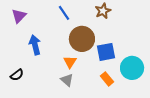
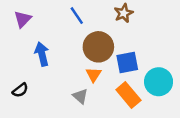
orange triangle: (70, 62) -> (94, 75), moved
orange rectangle: (107, 79) -> (128, 95), size x1.5

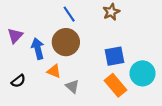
purple triangle: (23, 19) -> (15, 36), moved
brown circle: (98, 47) -> (66, 42), moved
orange triangle: (94, 75) -> (54, 71), moved, turned -40

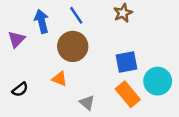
blue arrow: (38, 49) -> (42, 21), moved
gray triangle: (72, 86) -> (87, 103), moved

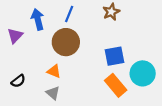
blue line: (76, 15) -> (69, 14), turned 56
gray triangle: (87, 103) -> (53, 93), moved

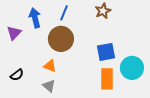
orange rectangle: (116, 85) -> (107, 79), turned 40

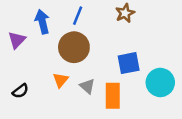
orange triangle: (50, 66) -> (61, 80), turned 48
orange rectangle: (107, 79) -> (113, 96), moved
gray triangle: (49, 86) -> (87, 86), moved

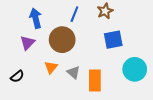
blue line: (78, 16) -> (74, 14), moved
purple triangle: (17, 40) -> (27, 43), moved
blue square: (129, 63) -> (113, 40), moved

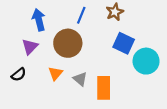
blue square: (113, 40) -> (124, 43), turned 36
cyan circle: (135, 69) -> (146, 61), moved
black semicircle: (17, 76) -> (19, 74), moved

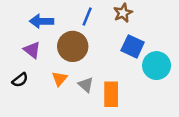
blue arrow: (39, 20) -> (42, 21), turned -75
purple triangle: (30, 47) -> (32, 50), turned -36

